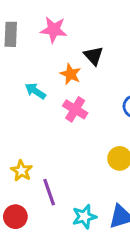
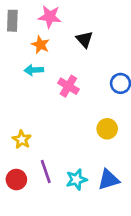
orange star: (71, 74) -> (40, 45), moved
cyan arrow: (35, 91) -> (34, 70), turned -36
purple line: (49, 192) -> (46, 172), moved

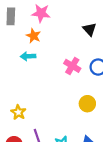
black triangle: (84, 39) -> (90, 29), moved
pink cross: (68, 86) -> (72, 66), moved

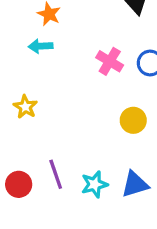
yellow star: (18, 112) -> (25, 107), moved

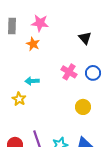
cyan arrow: (41, 46) -> (32, 81), moved

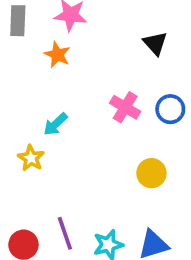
cyan arrow: (32, 81) -> (55, 124), turned -40

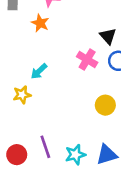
black triangle: (155, 43) -> (108, 36), moved
yellow star: (31, 158) -> (22, 95), turned 30

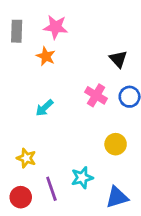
black triangle: (108, 36) -> (118, 59), moved
yellow star: (22, 95) -> (26, 158), moved, turned 30
cyan star: (75, 155) -> (82, 178), moved

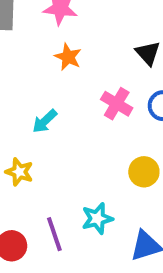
orange star: (46, 56) -> (68, 57), moved
yellow star: (26, 158) -> (19, 172), moved

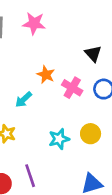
orange star: (68, 57) -> (46, 75), moved
cyan star: (97, 219) -> (59, 139), moved

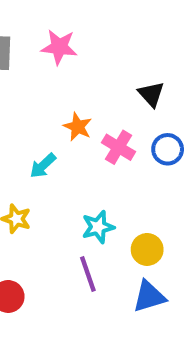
yellow circle: (91, 134) -> (147, 249), moved
purple line: (30, 176) -> (88, 274), moved

